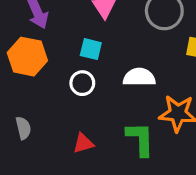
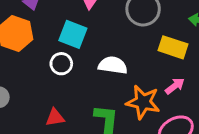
cyan square: (91, 49) -> (73, 34), size x1.4

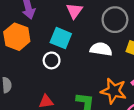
white semicircle: (113, 65) -> (101, 49), moved

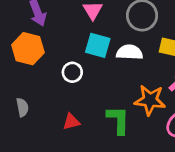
cyan square: (61, 38) -> (98, 45), moved

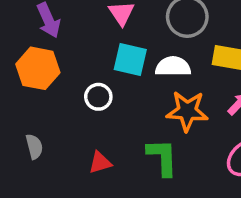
orange star: (150, 100) -> (187, 111), moved

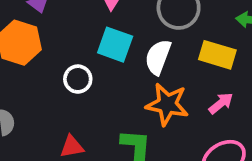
white semicircle: (173, 67) -> (158, 57), turned -76

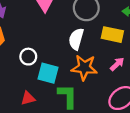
cyan square: (115, 45) -> (48, 73), moved

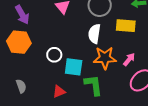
pink arrow: (117, 64) -> (129, 59), moved

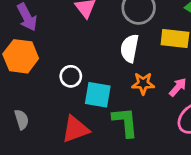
orange star: (105, 58) -> (143, 84), size x0.7
red triangle: (59, 91) -> (75, 129), size x1.5

